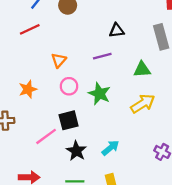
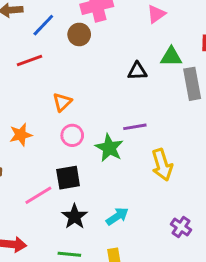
purple line: (102, 56) -> (135, 127), moved
green triangle: (142, 70) -> (171, 57), moved
yellow arrow: (143, 104) -> (162, 165), turned 100

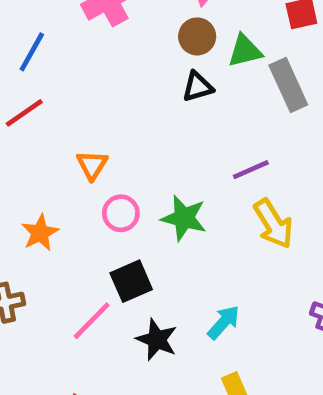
brown circle: (79, 34) -> (197, 36), moved
purple line: (135, 127) -> (251, 170), moved

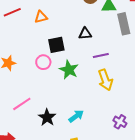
black triangle: (198, 87) -> (85, 34), moved
orange triangle: (92, 165) -> (41, 17), moved, turned 32
black square: (131, 281) -> (56, 45), moved

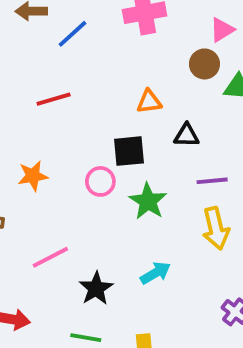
red line: (12, 12) -> (54, 99), moved
orange triangle: (41, 17) -> (149, 102), moved
cyan arrow: (76, 116) -> (155, 273), moved

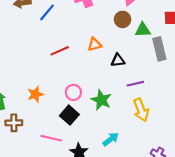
red line: (54, 99) -> (60, 51), moved
black square: (129, 151) -> (69, 115), moved, turned -36
pink line: (50, 257) -> (51, 138), turned 48

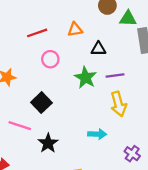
pink circle: (73, 92) -> (50, 59), moved
green star: (101, 100) -> (85, 78), moved
cyan arrow: (111, 139) -> (97, 134), moved, turned 35

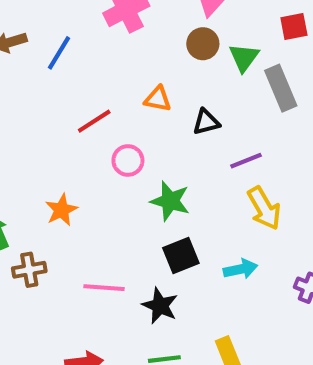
green triangle: (128, 19) -> (244, 57), turned -42
orange triangle: (75, 30) -> (158, 99), turned 35
green star: (85, 78) -> (170, 201), moved
black square: (41, 103) -> (181, 256), moved, turned 36

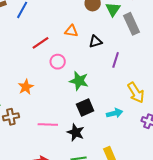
purple line: (246, 161) -> (116, 60), turned -49
yellow arrow: (264, 208) -> (136, 93), moved

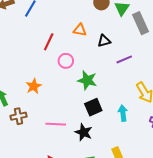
red line: (40, 43) -> (49, 42), turned -30
purple line: (116, 60) -> (124, 59), turned 49
cyan arrow: (115, 113) -> (123, 113), turned -84

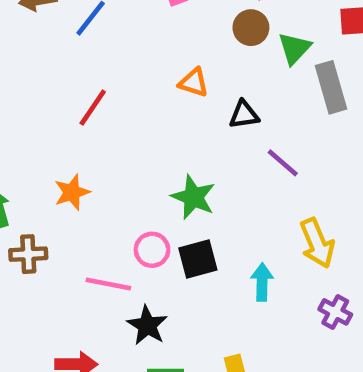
red line: (49, 42) -> (93, 108), moved
purple line: (124, 59) -> (283, 163), turned 56
pink circle: (66, 61) -> (152, 250), moved
black star: (84, 132) -> (147, 325), moved

